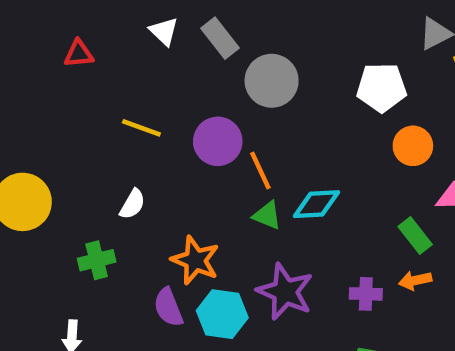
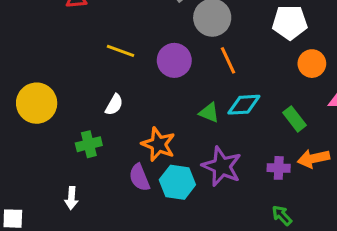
orange line: (260, 170) -> (228, 60), moved
green rectangle: (415, 236) -> (295, 119), moved
orange arrow: (415, 280) -> (313, 158), size x1.4

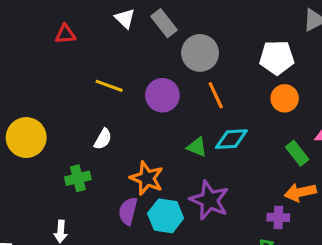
orange circle: (312, 64) -> (285, 98), moved
green rectangle: (295, 119) -> (297, 153), moved
purple cross: (279, 168) -> (278, 217), moved
purple semicircle: (139, 177) -> (128, 211), turned 36

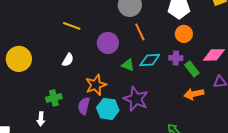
purple circle: (162, 95) -> (108, 43), moved
green cross: (78, 178) -> (54, 98), moved
orange star: (147, 178) -> (96, 85), turned 30
purple cross: (278, 217) -> (176, 58), moved

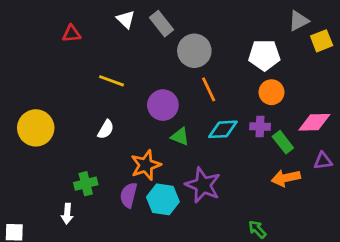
green triangle: (128, 65) -> (180, 137), moved

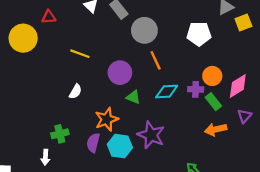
orange circle: (271, 92) -> (212, 76), moved
pink diamond: (314, 122) -> (238, 86), turned -30
yellow circle: (36, 128) -> (23, 38), moved
purple triangle: (323, 161) -> (245, 116), turned -40

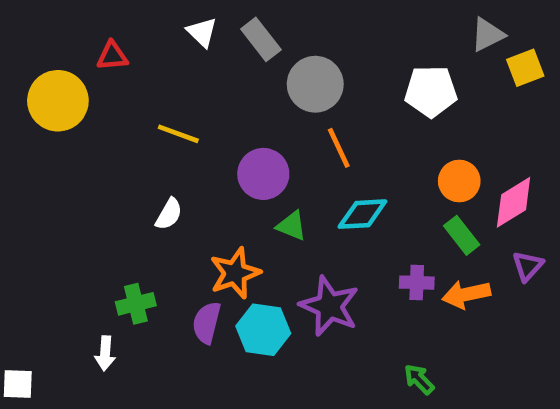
purple cross: (196, 89) -> (417, 283), moved

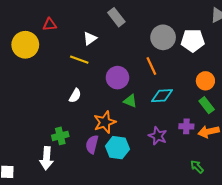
white triangle: (202, 32) -> (90, 38), moved, turned 40
gray circle: (315, 84) -> (163, 37), moved
purple star: (329, 306) -> (158, 136), moved, size x0.7
white arrow: (105, 353) -> (46, 158), size x1.5
green arrow: (419, 379) -> (197, 167), moved

